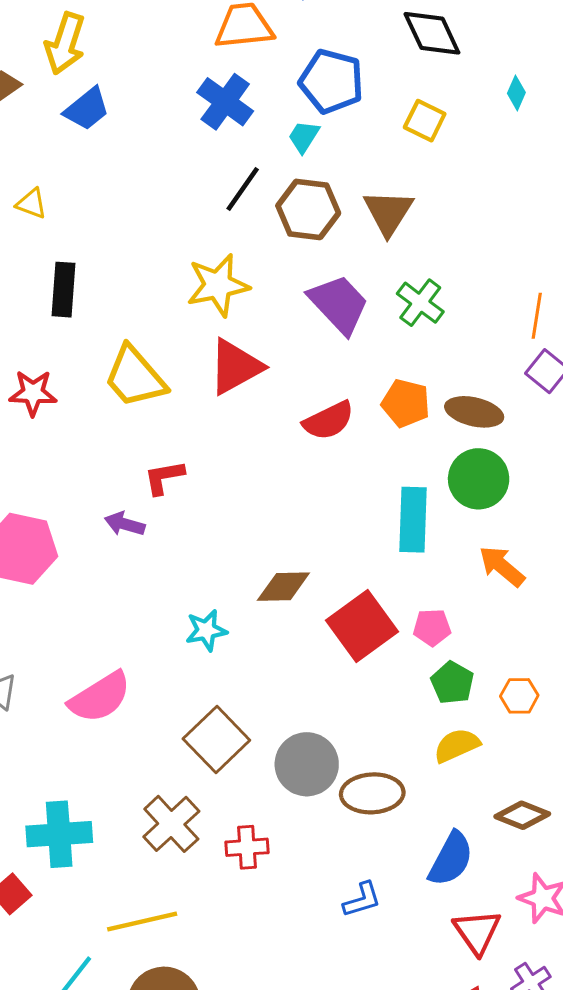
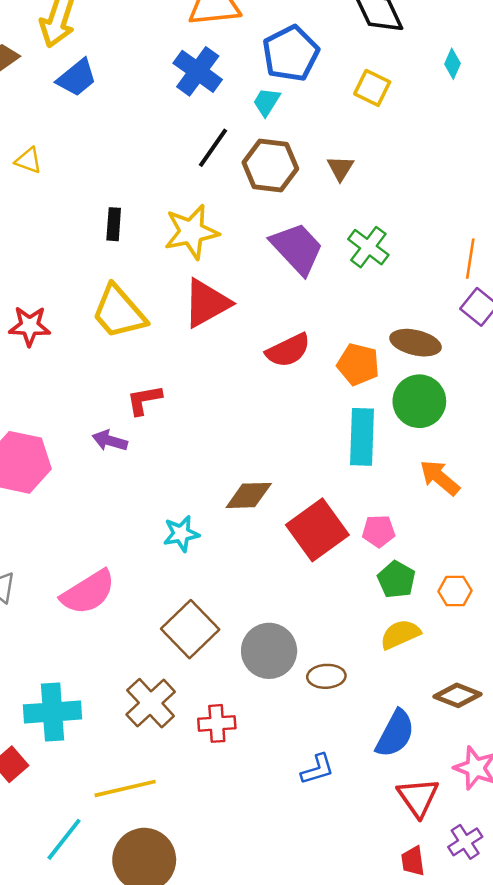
blue pentagon: (331, 81) -> (291, 54), turned 30
brown triangle: (388, 212) -> (340, 168), size x0.6
black rectangle: (64, 290) -> (114, 224), moved, size x0.7
orange pentagon: (406, 403) -> (358, 364), moved
brown ellipse: (372, 793) -> (326, 676), size x0.7

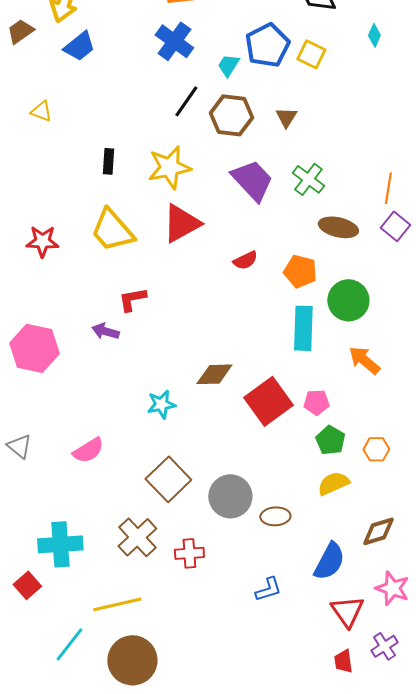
blue pentagon: (291, 54) -> (267, 45), moved
brown ellipse: (415, 343) -> (338, 227), moved
red semicircle: (288, 350) -> (245, 260), size x0.7
pink semicircle: (88, 592) -> (88, 450), size x0.7
brown diamond: (458, 695) -> (378, 531), turned -39

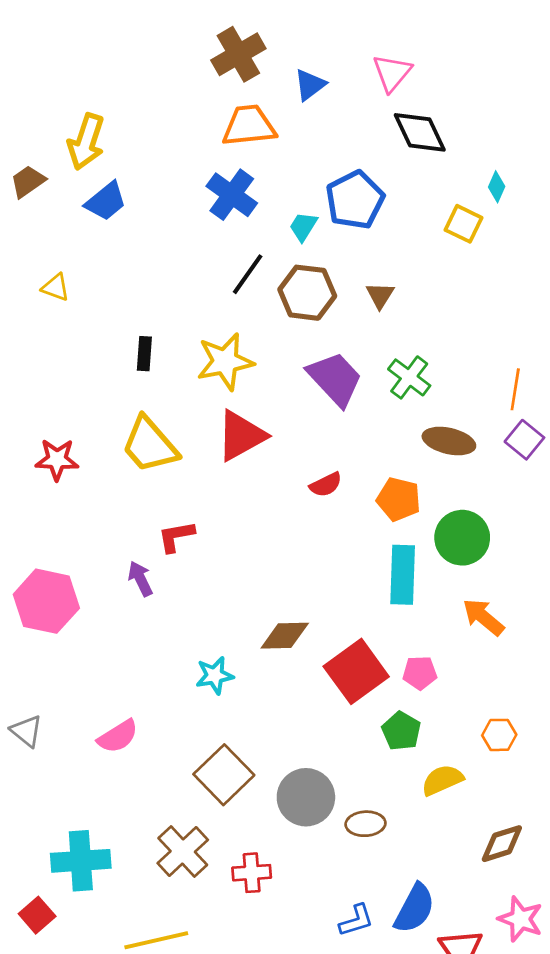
yellow square: (311, 54) -> (464, 224), moved
purple arrow: (105, 331) -> (140, 579), turned 48
green pentagon: (330, 440) -> (401, 731), moved
blue semicircle: (329, 561) -> (415, 908), moved

